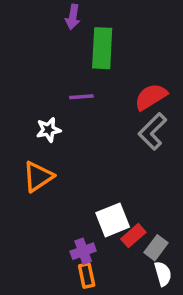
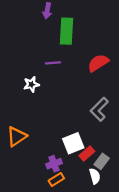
gray L-shape: (153, 131) -> (99, 109), moved
orange triangle: (38, 177) -> (17, 136), moved
white semicircle: (163, 274) -> (95, 176), moved
orange rectangle: (87, 275) -> (56, 179), turned 70

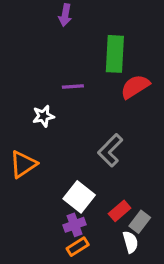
green rectangle: (66, 31) -> (115, 54), moved
gray L-shape: (99, 109) -> (110, 150), moved
orange triangle: (17, 136) -> (23, 164), moved
white square: (73, 143) -> (79, 197), moved, turned -30

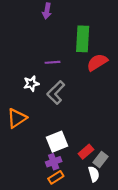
gray L-shape: (110, 150) -> (56, 92), moved
white square: (79, 197) -> (57, 142), turned 30

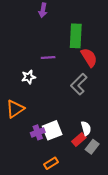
red semicircle: (97, 62) -> (89, 57), turned 90
gray L-shape: (56, 92) -> (79, 84), moved
purple cross: (54, 162) -> (38, 132), moved
white semicircle: (94, 174) -> (86, 128), moved

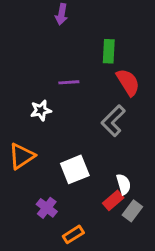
green rectangle: (76, 36) -> (109, 51), size x0.7
white square: (52, 130) -> (75, 169), moved
purple cross: (38, 132) -> (47, 208), moved, turned -32

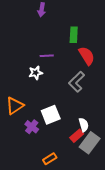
white star: (41, 110) -> (36, 73), moved
purple cross: (47, 208) -> (32, 127), moved
gray rectangle: (132, 211) -> (90, 143), size x1.5

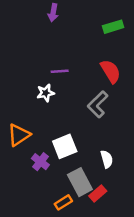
green rectangle: (74, 35) -> (113, 27), moved, turned 70
red rectangle: (77, 136) -> (98, 194), moved
gray rectangle: (90, 143) -> (80, 182), moved, turned -65

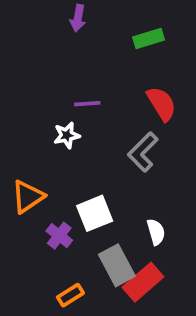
green rectangle: (113, 27) -> (149, 39), moved
red rectangle: (98, 194) -> (143, 282), size x1.5
orange rectangle: (63, 202) -> (70, 295), moved

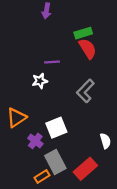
green rectangle: (149, 39) -> (83, 33), moved
red semicircle: (162, 104) -> (88, 49), moved
white semicircle: (156, 232) -> (105, 141), moved
gray rectangle: (117, 265) -> (55, 162), moved

